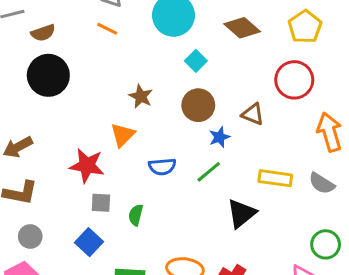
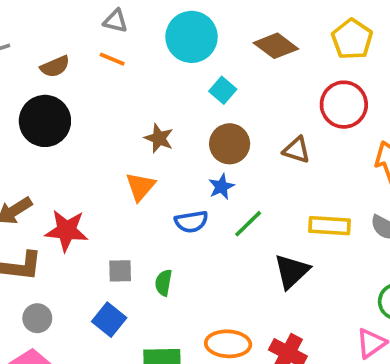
brown semicircle: (43, 33) -> (55, 67), moved
blue star: (219, 137) -> (221, 187), moved
red star: (87, 166) -> (66, 231), moved

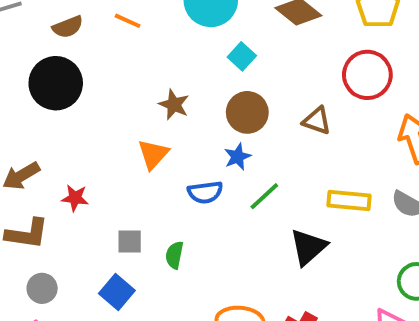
red star: (66, 231) -> (75, 198), size x0.6

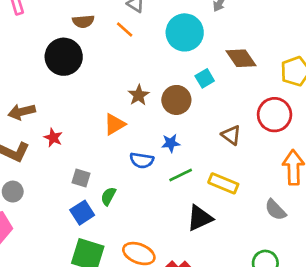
cyan square: (242, 56) -> (205, 78), moved
brown circle: (247, 112) -> (176, 100), moved
yellow rectangle: (349, 200) -> (223, 183), moved
blue square: (117, 292) -> (82, 213), moved

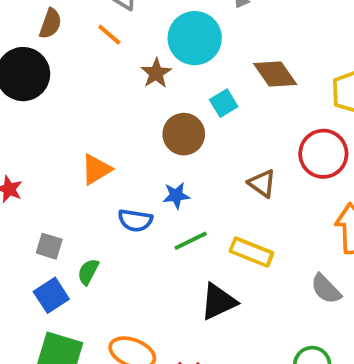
brown semicircle: (83, 21) -> (50, 24), turned -65
brown star: (139, 95) -> (156, 73), moved

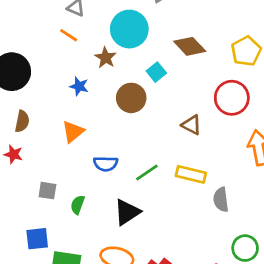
brown semicircle: (50, 24) -> (22, 121), moved
blue star: (176, 195) -> (79, 86), moved, turned 30
gray semicircle: (326, 289) -> (221, 200), moved, turned 45
blue square: (51, 295) -> (37, 239), moved, turned 35
black triangle: (218, 302) -> (127, 212), moved

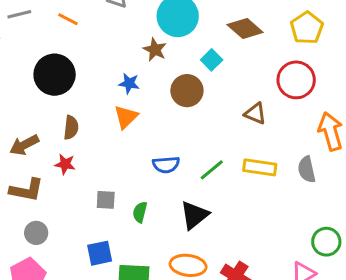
orange line: (69, 35) -> (68, 19), moved
orange triangle: (73, 132) -> (126, 117), moved
gray semicircle: (221, 200) -> (307, 169), moved

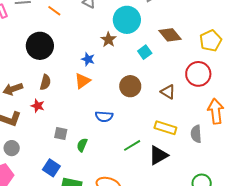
brown circle: (187, 91) -> (130, 86), moved
green line: (212, 170) -> (132, 145), moved
black triangle: (194, 215) -> (158, 155), moved
blue square: (100, 253) -> (51, 168), turned 36

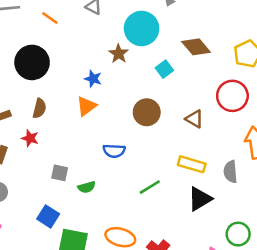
green semicircle: (82, 145) -> (87, 187), turned -128
black triangle: (158, 155) -> (200, 199), moved

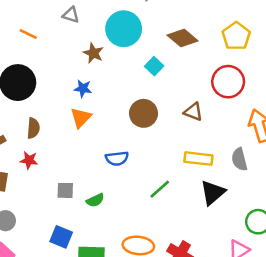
brown star: (119, 54) -> (93, 53), moved

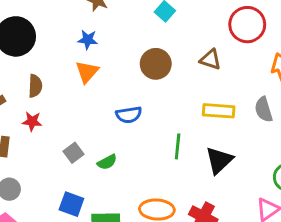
green line: (160, 189) -> (178, 146), turned -40
gray square: (65, 190) -> (74, 153), turned -36
black triangle: (213, 193) -> (219, 160), moved

